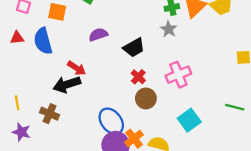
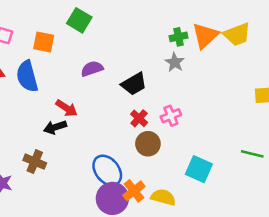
pink cross: (178, 75) -> (171, 116), moved, size x0.7
black arrow: (67, 84) -> (55, 127), size x0.7
cyan square: (189, 120) -> (199, 169), turned -30

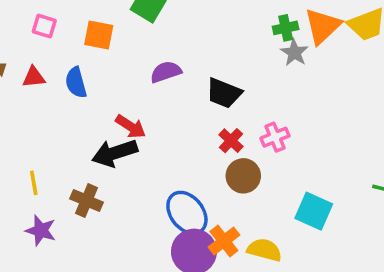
gray star: (175, 62) -> (294, 53), moved
blue semicircle: (27, 76) -> (76, 82), size x0.7
black trapezoid: (134, 84) -> (224, 93), turned 52
black arrow: (55, 127) -> (115, 153), size x1.4

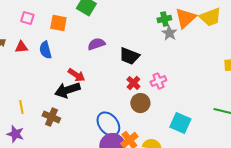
purple star: (41, 230) -> (15, 134), moved

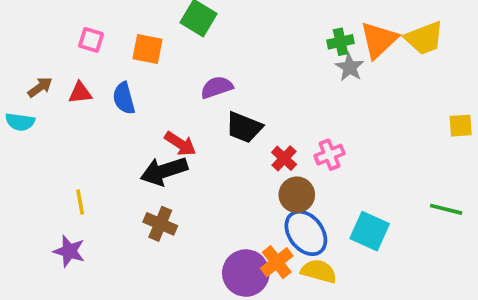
black trapezoid: (129, 56) -> (244, 127), moved
brown cross: (51, 117) -> (160, 224), moved
blue ellipse: (108, 124) -> (306, 233), moved

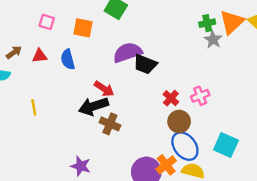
purple semicircle: (217, 87) -> (128, 52), size x1.4
black trapezoid: (244, 127) -> (145, 64), moved
yellow line: (80, 202) -> (34, 107), moved
brown cross: (160, 224) -> (110, 124), moved
purple star: (69, 251) -> (81, 166), moved

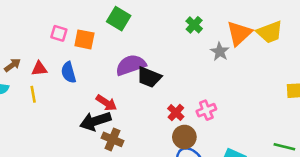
pink square: (47, 22) -> (59, 33), moved
green cross: (207, 23) -> (194, 25), moved, turned -35
yellow line: (34, 107) -> (33, 94), moved

